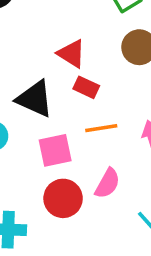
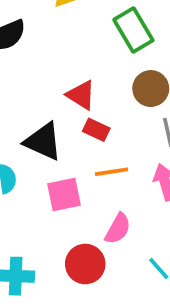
red circle: (63, 198) -> (85, 264), moved

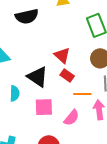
orange line: (111, 172) -> (82, 94), moved
pink semicircle: (118, 229) -> (72, 118), moved

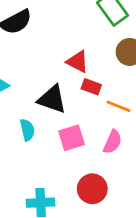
orange line: (82, 94) -> (119, 106), turned 36

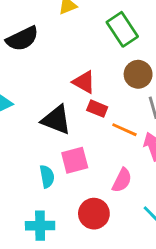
cyan semicircle: (27, 130) -> (47, 176), moved
pink semicircle: (113, 142) -> (122, 180), moved

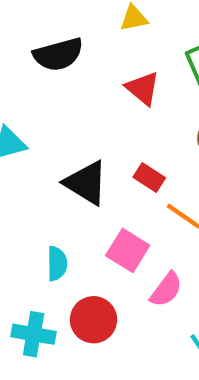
red triangle: (84, 82) -> (143, 88), moved
pink square: (75, 160) -> (128, 250), moved, turned 36
red circle: (94, 214) -> (94, 320), moved

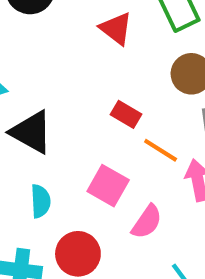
black triangle: (86, 183) -> (31, 132), moved

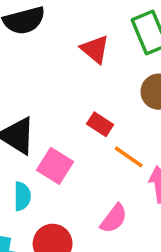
pink square: (108, 186) -> (55, 166), moved

